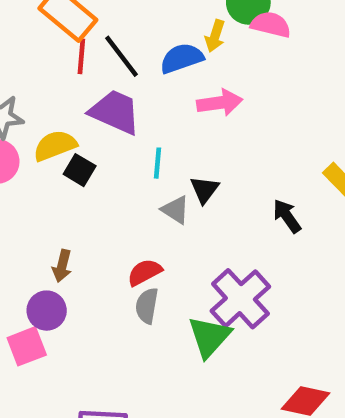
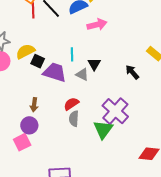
purple trapezoid: (115, 112) -> (55, 72), moved

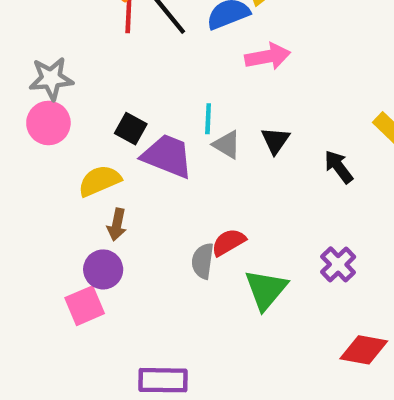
yellow semicircle: (25, 51) -> (100, 181), moved
black triangle: (94, 64) -> (275, 140), moved
gray triangle: (82, 74) -> (227, 145), moved
red semicircle: (71, 104) -> (229, 242), moved
purple cross: (115, 111) -> (338, 264), moved, size x0.6

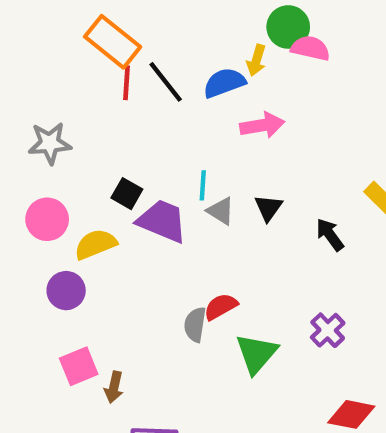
pink circle: (48, 123) -> (47, 219), moved
brown arrow: (117, 225) -> (114, 387), moved
purple circle: (103, 269) -> (66, 291), moved

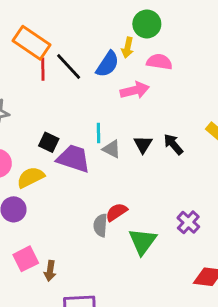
pink semicircle: (310, 48) -> (159, 62), moved
blue semicircle: (224, 83) -> (107, 64), turned 148
black arrow: (330, 235) -> (173, 144), moved

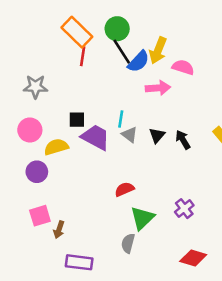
green circle: (147, 24) -> (117, 29), moved
yellow arrow: (128, 48) -> (158, 50), size x1.5
black line: (69, 67) -> (122, 52), moved
black square: (49, 142) -> (77, 120), turned -35
gray semicircle: (100, 225) -> (128, 243), moved

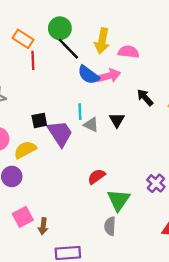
orange rectangle: (77, 32) -> (23, 39), size x0.7
blue semicircle: (139, 62) -> (88, 75), moved, turned 95
purple trapezoid: (96, 137) -> (60, 133), turned 40
black arrow: (183, 140) -> (145, 98), moved

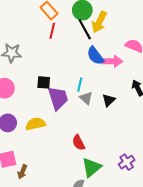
yellow arrow: (102, 41) -> (99, 22), moved
yellow semicircle: (25, 150) -> (36, 124), moved
red semicircle: (97, 176) -> (79, 143), turned -98

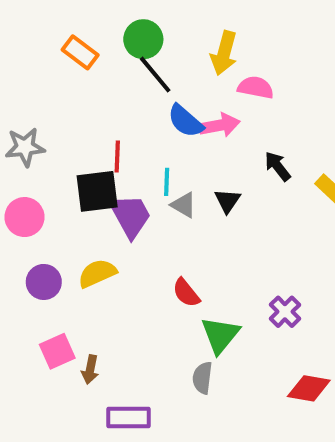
yellow arrow: (99, 22) -> (224, 53), moved
red line: (52, 31) -> (117, 156), moved
black square: (44, 82) -> (97, 191), size x1.6

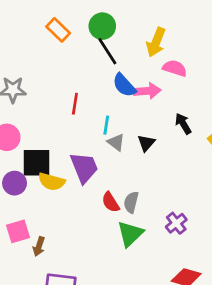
black square: (97, 191) -> (37, 163), moved
purple trapezoid: (130, 216) -> (84, 167), moved
yellow semicircle: (97, 273) -> (52, 182), turned -148
gray semicircle: (202, 378) -> (131, 202), moved

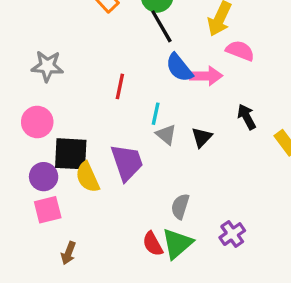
yellow semicircle: (52, 182) -> (88, 177), turned 48
red semicircle: (111, 202) -> (153, 244), moved
pink square: (18, 231) -> (48, 210), moved

